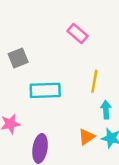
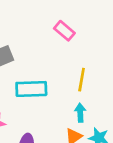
cyan arrow: (106, 110) -> (80, 113), moved

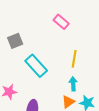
cyan rectangle: (31, 89) -> (36, 66), turned 50

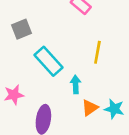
cyan arrow: (73, 84) -> (76, 84), moved

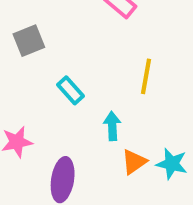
cyan rectangle: (49, 61) -> (71, 90), size x0.6

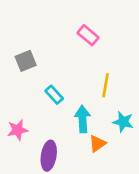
cyan arrow: (112, 126) -> (83, 119), size x1.4
cyan star: (172, 164) -> (123, 122), moved

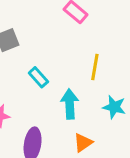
orange triangle: (97, 143) -> (83, 143), moved

